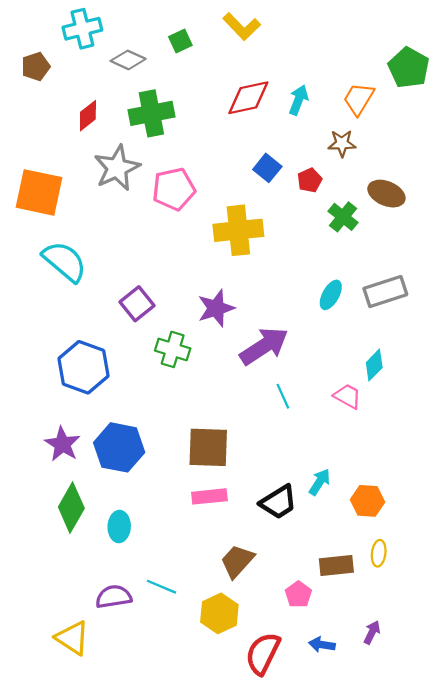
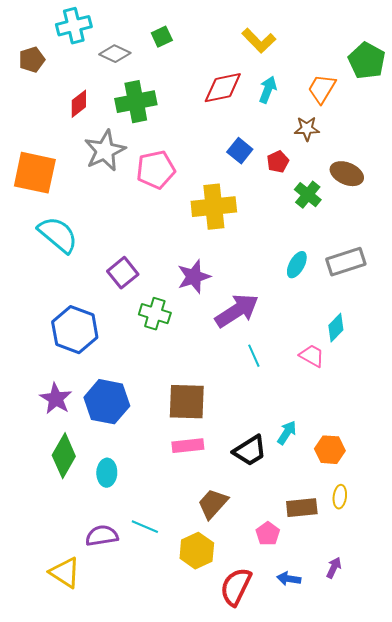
yellow L-shape: (242, 26) -> (259, 41), moved

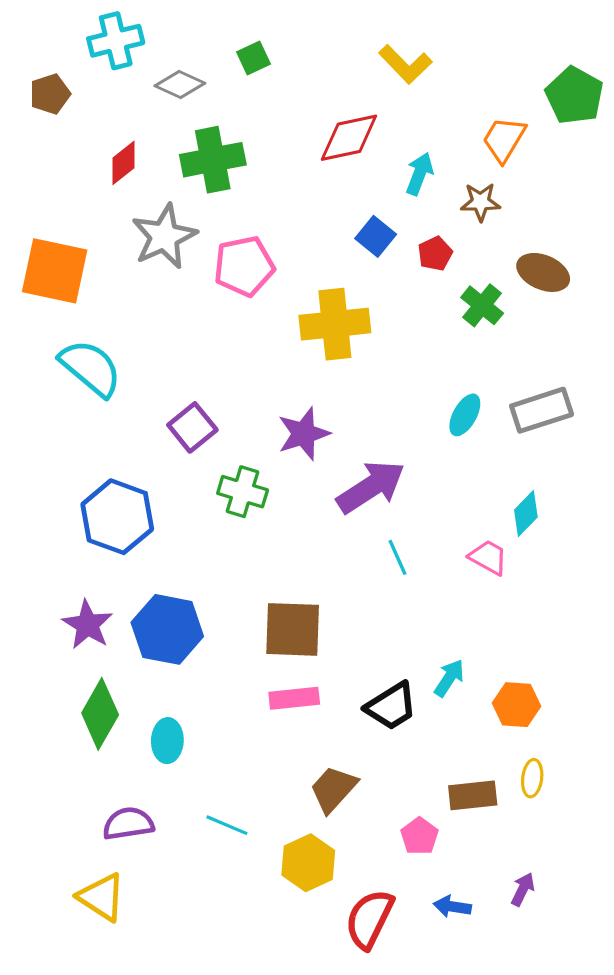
cyan arrow: (268, 90) -> (419, 174), moved
purple semicircle: (102, 536) -> (128, 824), moved

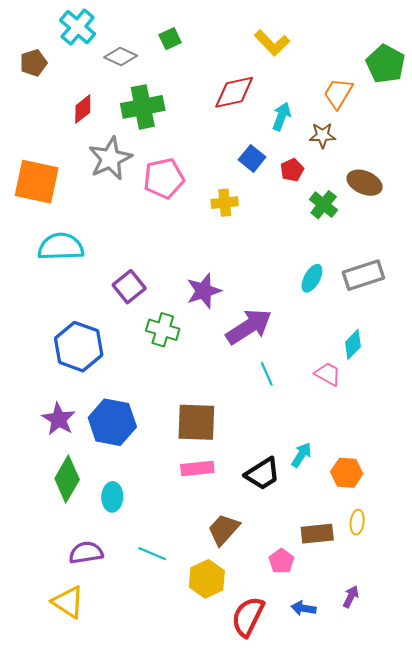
cyan cross: (116, 41) -> (78, 27), turned -36
yellow cross: (335, 324) -> (225, 203), moved, size x0.6
cyan semicircle: (91, 368) -> (61, 247), turned -42

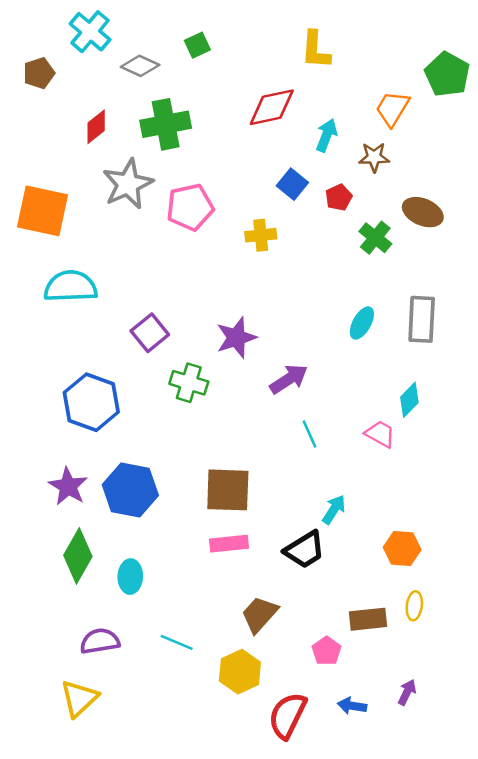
yellow L-shape: (272, 43) -> (316, 50), turned 48
gray rectangle: (363, 275) -> (422, 319), turned -69
purple arrow: (249, 327) -> (289, 379), size x0.7
cyan arrow: (301, 455) -> (334, 509), moved
yellow triangle: (68, 602) -> (79, 698), turned 44

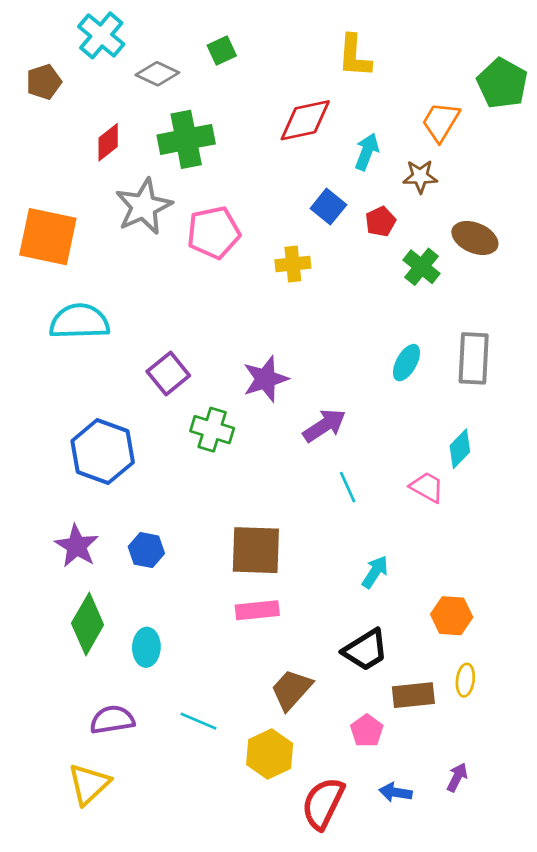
blue hexagon: (130, 490) -> (146, 550), size x0.6
black trapezoid: (305, 550) -> (365, 650), moved

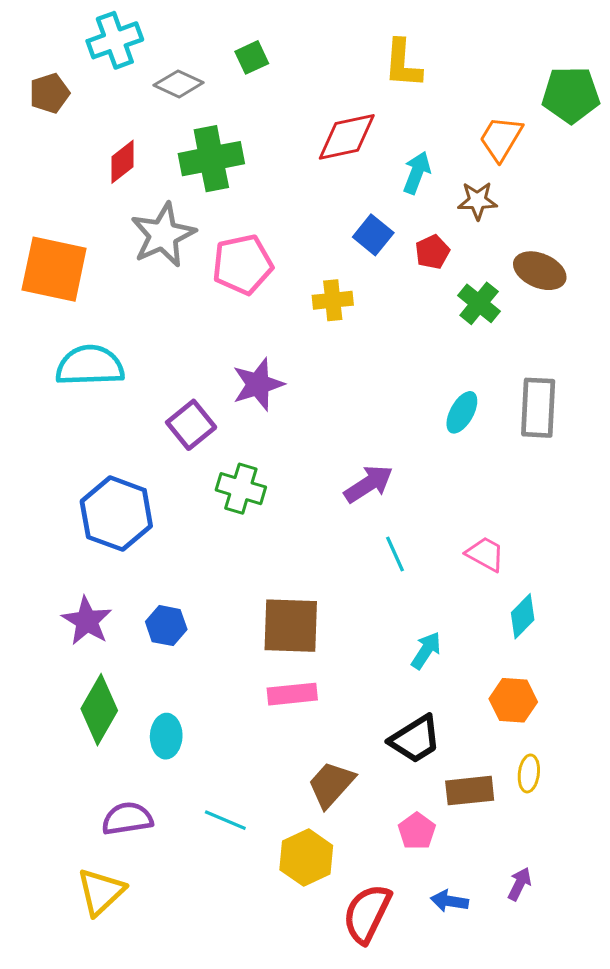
cyan cross: (101, 35) -> (115, 40), turned 30
green pentagon: (502, 83) -> (571, 95), turned -30
purple star: (266, 379) -> (258, 384), moved
cyan diamond: (460, 449) -> (523, 616), moved

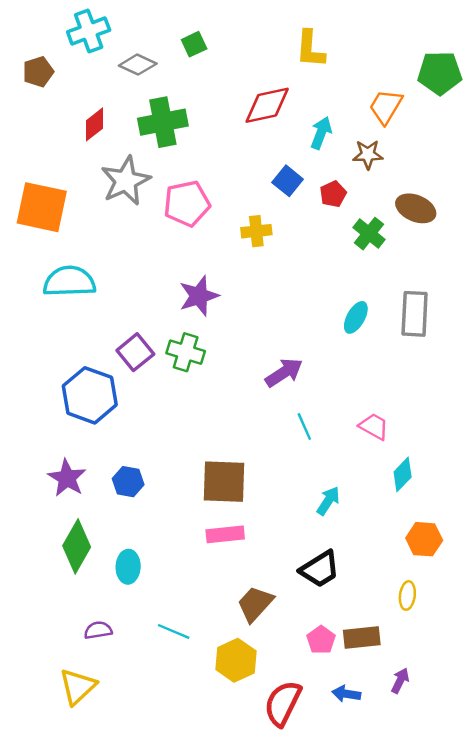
purple square: (191, 425) -> (135, 352), moved
green cross: (241, 489) -> (186, 352), moved
orange hexagon: (513, 700) -> (424, 539), moved
brown rectangle: (470, 791) -> (362, 637), moved
purple semicircle: (127, 819) -> (98, 630), size x0.7

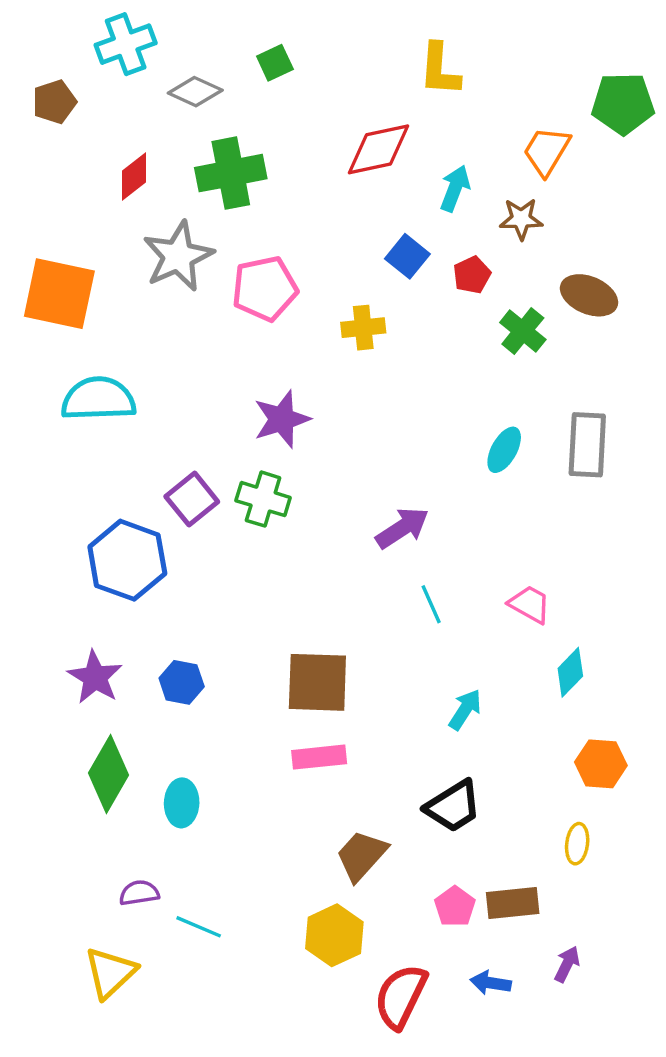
cyan line: (174, 631) -> (199, 927), moved

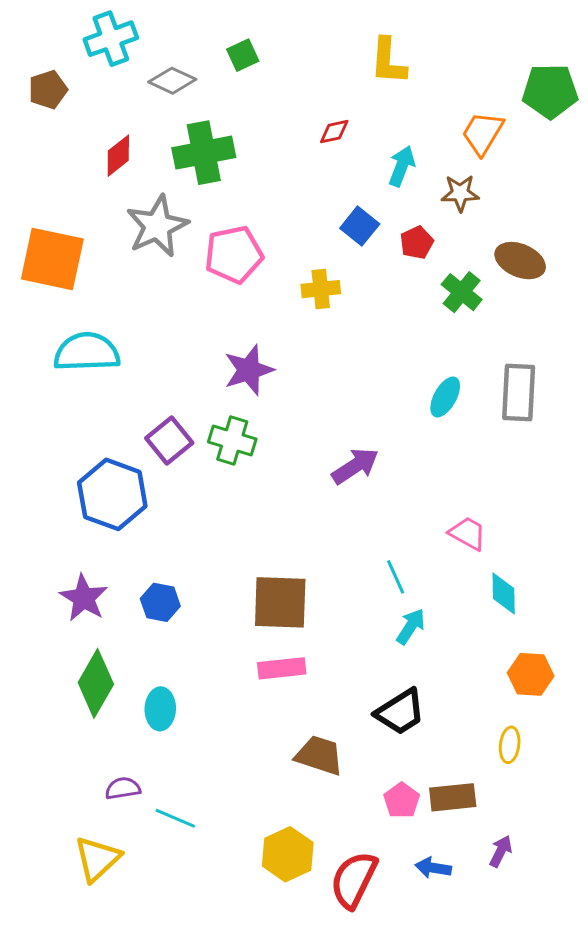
red diamond: (379, 149) -> (334, 132), size x0.5
cyan line: (431, 604) -> (396, 577), moved
cyan diamond: (570, 672) -> (504, 593), turned -45
brown trapezoid: (362, 856) -> (319, 755), turned 66
yellow hexagon: (334, 935) -> (288, 854), moved

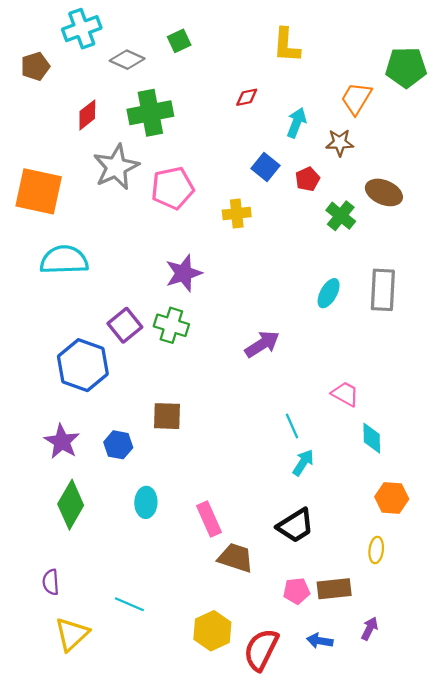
brown square: (280, 602) -> (167, 416), moved, size x0.7
pink rectangle: (282, 668) -> (209, 519), moved, turned 72
cyan ellipse: (160, 709) -> (146, 502), moved
purple semicircle: (123, 788) -> (51, 582), moved, turned -85
pink pentagon: (402, 800) -> (296, 591), turned 30

